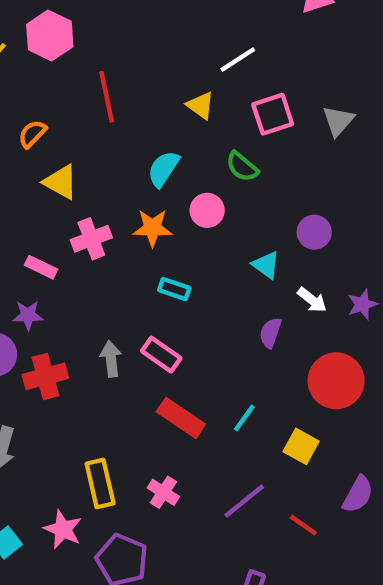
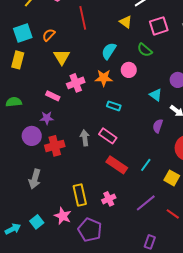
yellow triangle: (61, 182) -> (62, 57), turned 30
pink cross: (163, 492) -> (109, 199), turned 32

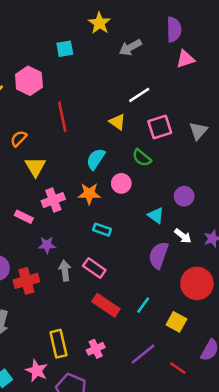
purple star: (47, 118) -> (47, 245), moved
purple semicircle: (158, 126) -> (158, 255), size x1.5

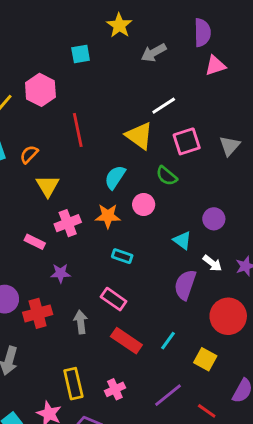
yellow triangle: (117, 122) -> (139, 136), size x1.5
gray arrow: (65, 271) -> (81, 322), moved

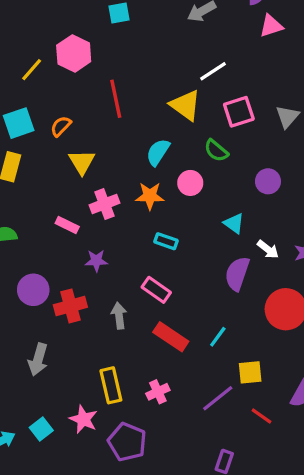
purple circle: (214, 219) -> (268, 181), moved
yellow square: (205, 359) -> (250, 372), moved, turned -35

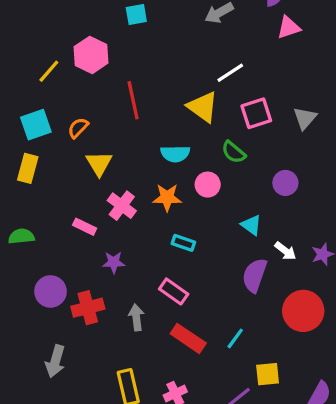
cyan semicircle: (158, 152) -> (175, 154), turned -124
pink cross: (104, 204) -> (122, 206), turned -32

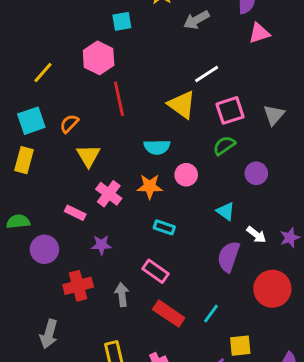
pink hexagon: (91, 55) -> (99, 58), moved
green semicircle: (234, 152) -> (224, 146), moved, turned 105
purple circle: (51, 291) -> (44, 249), moved

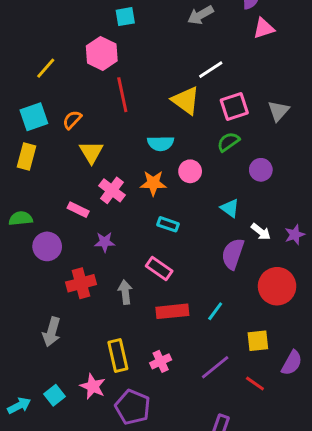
red rectangle: (169, 314) -> (172, 311), turned -40
yellow square: (240, 346) -> (258, 341), moved

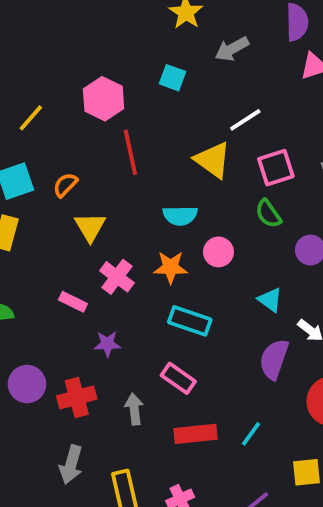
cyan square: (125, 17) -> (173, 78), moved, turned 30
green semicircle: (228, 142) -> (268, 214), turned -90
cyan rectangle: (168, 224) -> (190, 321), size x1.5
purple circle: (47, 246) -> (27, 384), moved
gray arrow: (52, 332) -> (71, 465), moved

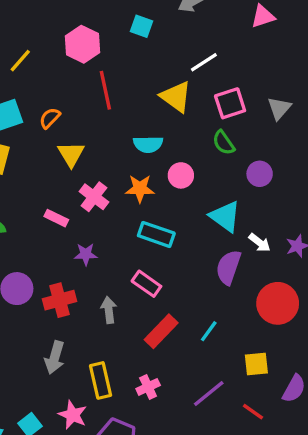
cyan triangle: (270, 300) -> (225, 216), size x1.5
red rectangle: (195, 434) -> (161, 331), turned -40

